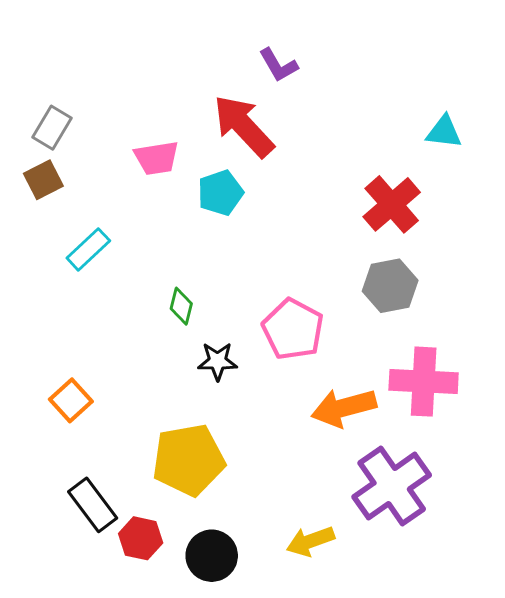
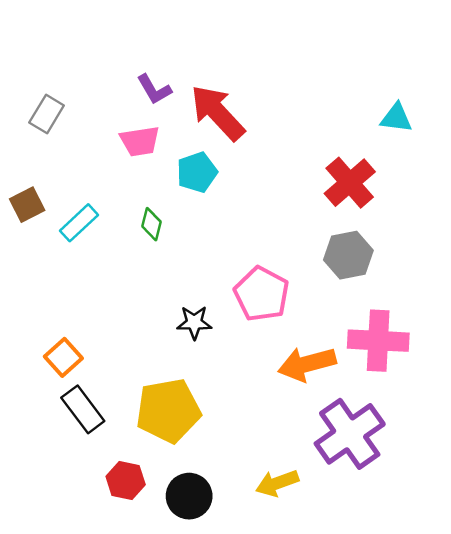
purple L-shape: (278, 65) -> (154, 89), moved
brown square: (43, 180) -> (27, 205), moved
green diamond: (181, 306) -> (152, 224), moved
black rectangle: (93, 505) -> (83, 409), moved

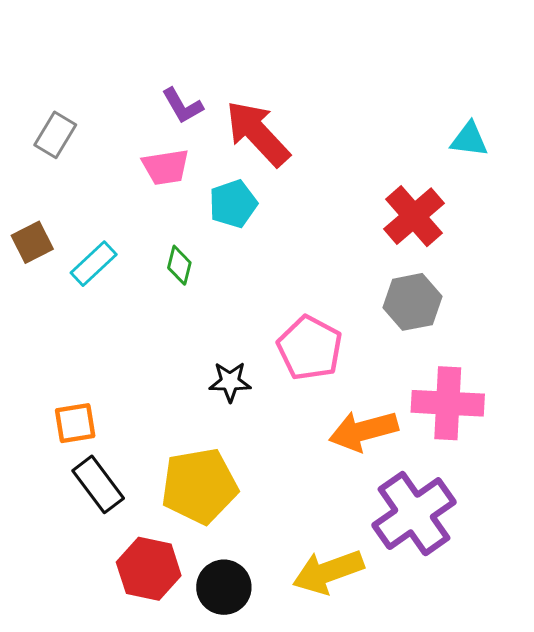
orange square: (63, 357) -> (75, 423), turned 33
red hexagon: (126, 481) -> (149, 569), size x1.4
yellow arrow: (277, 483) -> (328, 572), size x1.4

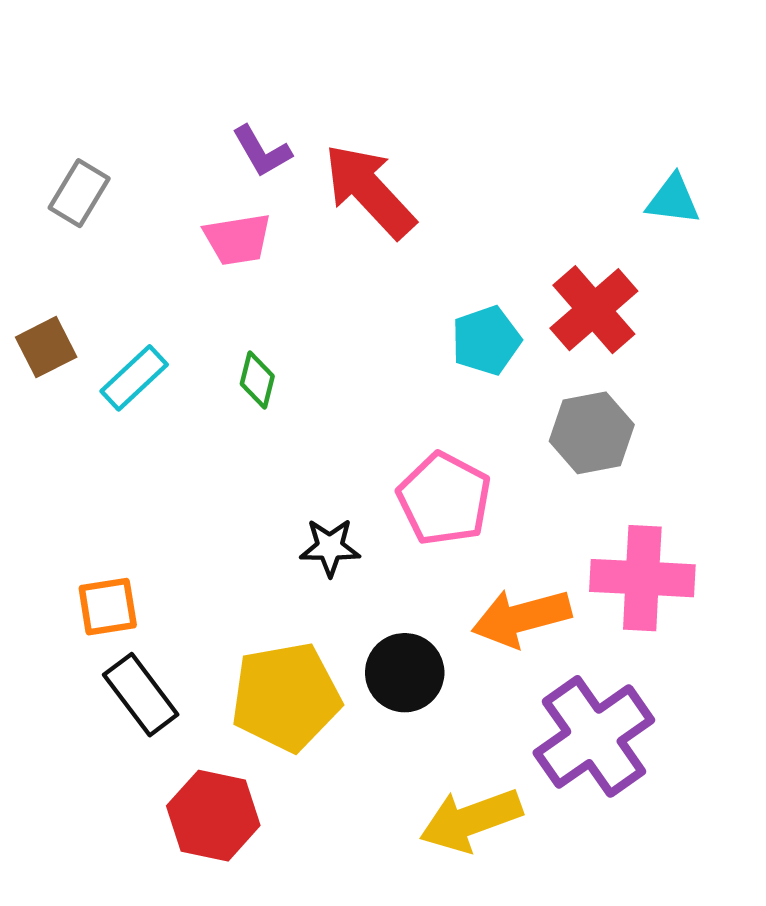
cyan pentagon: (233, 204) -> (486, 340), moved
black circle: (224, 587) -> (405, 673), moved

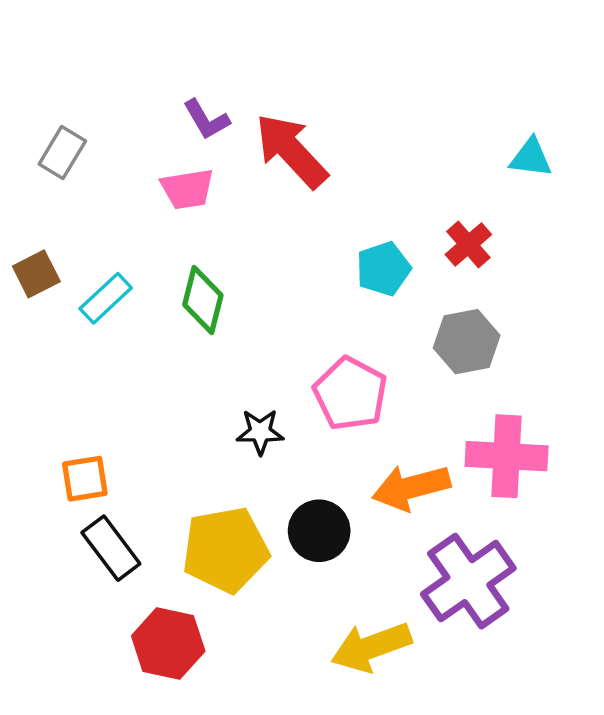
red cross: (594, 310) -> (468, 244), size x0.7
green diamond: (257, 380) -> (203, 300), size x1.5

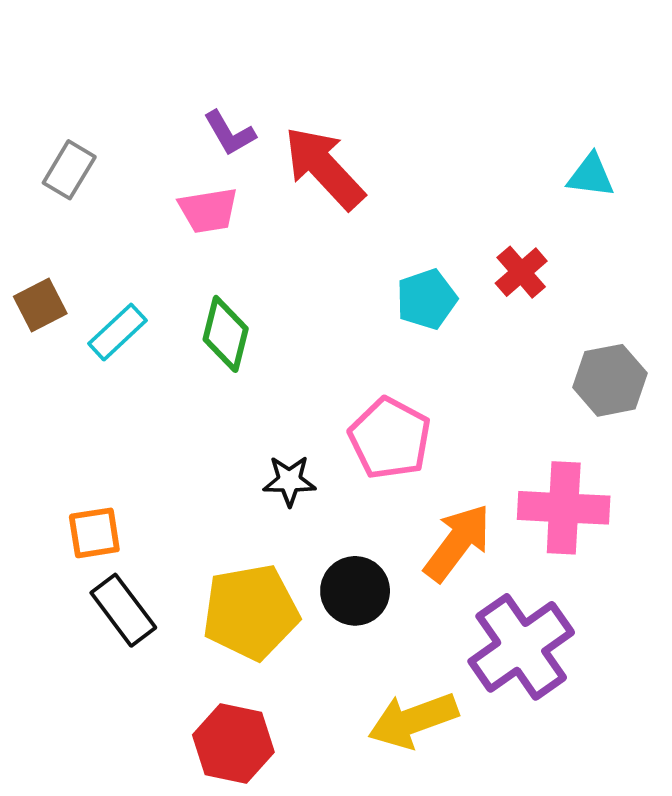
gray hexagon: (467, 342) -> (610, 380), moved
orange arrow: (411, 487) -> (457, 543), turned 142
red hexagon: (168, 644) -> (233, 743), moved

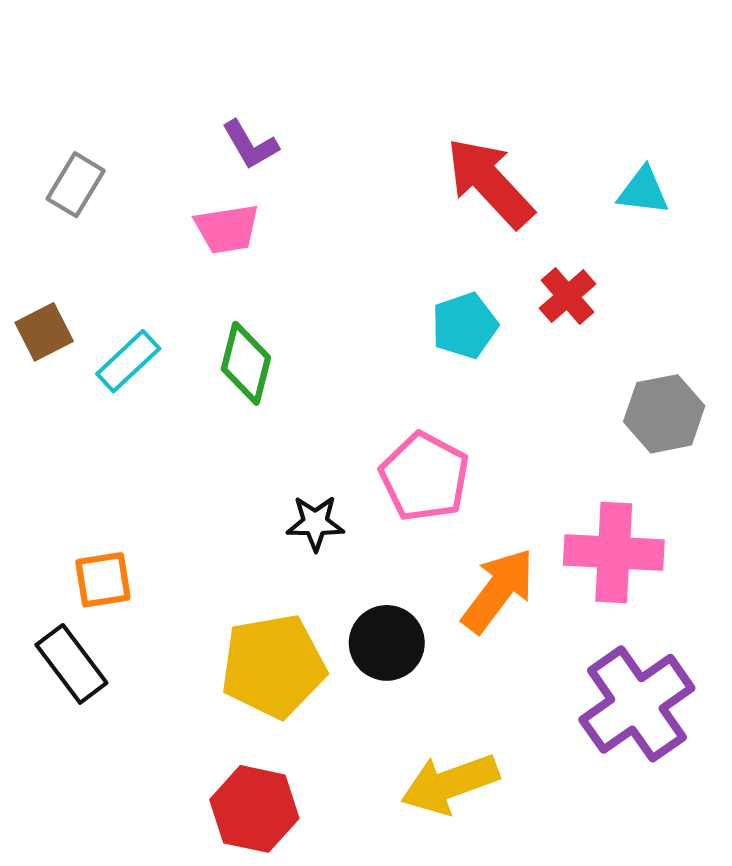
red arrow: (324, 168) -> (490, 183), moved
black rectangle: (123, 610) -> (71, 664), moved
purple cross: (521, 647) -> (637, 704), moved

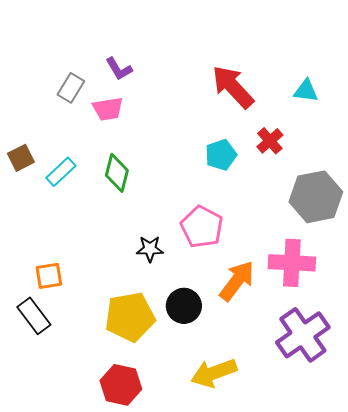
gray rectangle: (76, 185) -> (71, 88), moved
gray hexagon: (664, 414) -> (316, 197), size x1.4

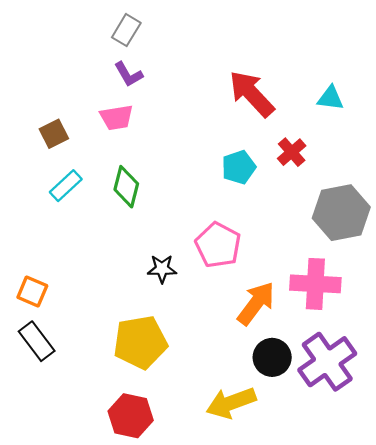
gray rectangle: (71, 88) -> (126, 30), moved
brown square: (21, 158) -> (54, 134), moved
orange square: (49, 276) -> (32, 291), moved, turned 32
black circle: (184, 306) -> (272, 357), moved

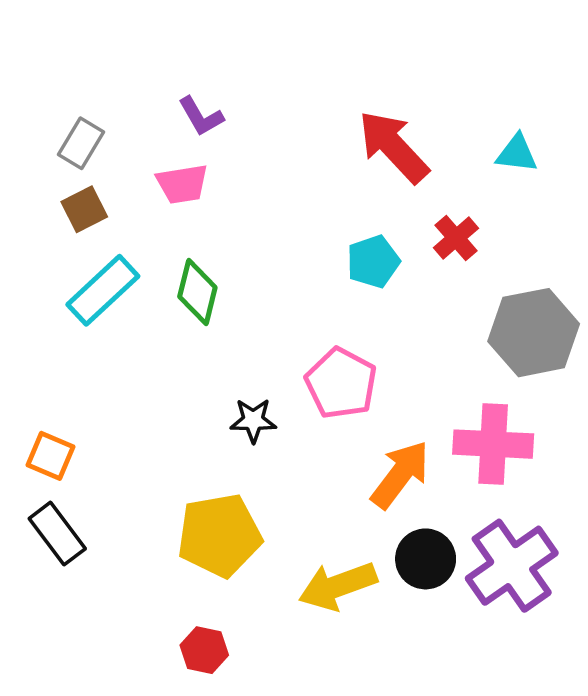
gray rectangle: (126, 30) -> (81, 143), moved
cyan rectangle: (66, 186) -> (103, 290), size x1.4
yellow arrow: (231, 403) -> (338, 586), moved
red hexagon: (131, 416) -> (204, 650), size x0.7

